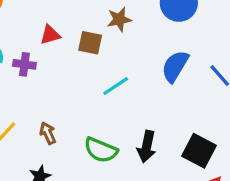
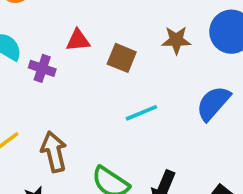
brown star: (119, 19) -> (176, 40), moved
brown arrow: (48, 133) -> (54, 152), size x1.5

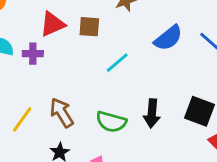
red triangle: (78, 40) -> (53, 24), size x1.4
blue semicircle: (213, 103) -> (168, 38), turned -152

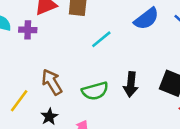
yellow line: (22, 119) -> (19, 101), moved
green semicircle: (111, 122) -> (95, 91), turned -32

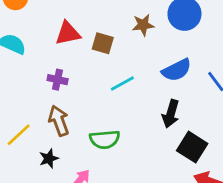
purple cross: (28, 30) -> (58, 80), moved
black arrow: (131, 84) -> (171, 114), moved

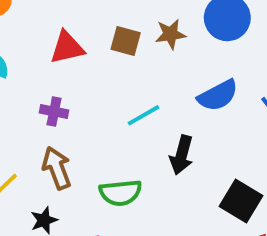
brown square: (103, 43) -> (126, 41), moved
black arrow: (171, 114) -> (182, 155), moved

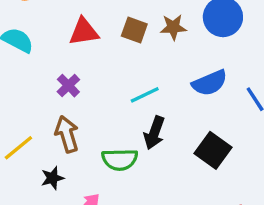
purple cross: (54, 111) -> (68, 86), turned 30
black arrow: (182, 155) -> (154, 133), moved
black square: (241, 201) -> (213, 150), moved

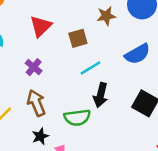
brown square: (134, 30) -> (78, 38), moved, turned -30
red triangle: (84, 32) -> (41, 26), turned -30
black star: (52, 178) -> (40, 136), moved

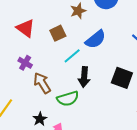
red triangle: (41, 26) -> (26, 28), turned -30
blue semicircle: (137, 54) -> (96, 39), moved
brown arrow: (36, 103) -> (42, 83), moved

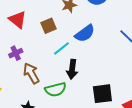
purple cross: (25, 63) -> (16, 53), turned 32
black square: (122, 78) -> (102, 94), moved, turned -30

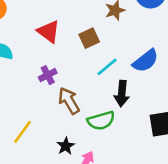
blue semicircle: (85, 33) -> (146, 61), moved

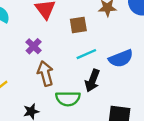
purple cross: (48, 75) -> (34, 46), turned -35

